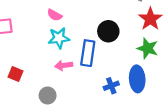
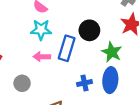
green star: (148, 48) -> (112, 52), moved

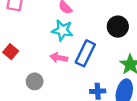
black circle: (89, 30) -> (118, 27), moved

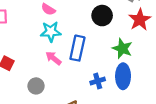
pink arrow: (59, 58) -> (53, 58), turned 42

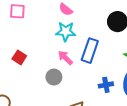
gray circle: (36, 86) -> (54, 77), moved

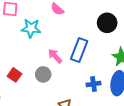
cyan star: (66, 32) -> (31, 28), moved
red square: (19, 57) -> (15, 75), moved

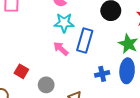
cyan star: (31, 28) -> (64, 23), moved
gray circle: (43, 74) -> (46, 85), moved

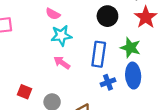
blue rectangle: (85, 41) -> (99, 54), moved

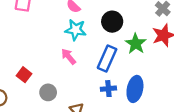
black circle: (107, 16) -> (112, 22), moved
green star: (130, 48) -> (136, 44), moved

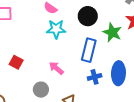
pink arrow: (69, 56) -> (56, 68), moved
red square: (24, 75) -> (16, 62), moved

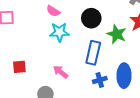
red square: (16, 62) -> (19, 67), turned -32

